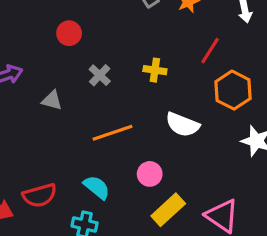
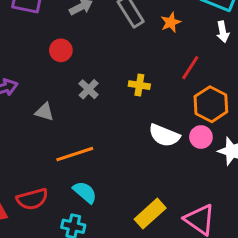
orange line: (113, 133) -> (75, 154), moved
pink circle: (150, 174) -> (201, 137), moved

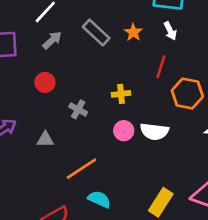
white arrow: (223, 32) -> (170, 31), moved
pink circle: (201, 137) -> (124, 131), moved

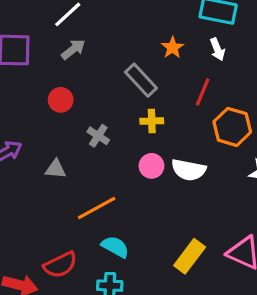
gray rectangle: (96, 32) -> (141, 80), moved

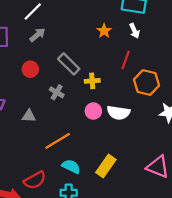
gray rectangle: (141, 80) -> (69, 64), moved
yellow rectangle: (190, 256) -> (106, 166), moved

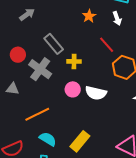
red line: (126, 60) -> (107, 45), turned -66
red circle: (30, 69) -> (18, 55), moved
gray cross: (57, 92) -> (40, 69), size x1.6

